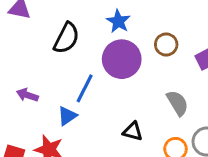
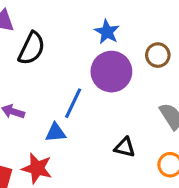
black semicircle: (66, 38) -> (32, 48), moved
blue triangle: (67, 116) -> (56, 133), turned 30

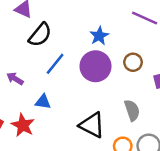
blue line: (73, 103) -> (55, 64), moved
black triangle: (125, 147) -> (92, 125), size x1.6

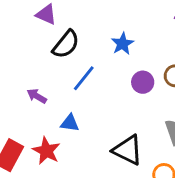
blue star: (99, 36) -> (123, 44), moved
purple circle: (95, 66) -> (143, 82), moved, size x0.6

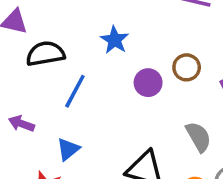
black semicircle: (66, 44) -> (45, 54), turned -128
blue triangle: (70, 123) -> (68, 149), turned -36

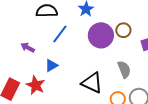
purple circle: (148, 83) -> (101, 35), size x1.6

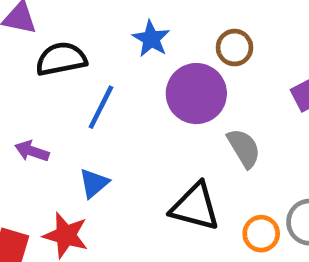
brown circle: (123, 30) -> (234, 48), moved
gray semicircle: (124, 69) -> (244, 148), moved

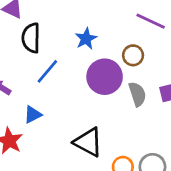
black semicircle: (61, 59) -> (31, 38), turned -92
gray semicircle: (244, 148) -> (137, 94), moved

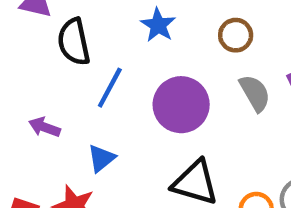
purple circle: (105, 77) -> (181, 105), moved

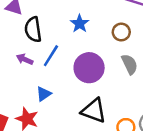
purple arrow: (44, 127) -> (25, 59), moved

